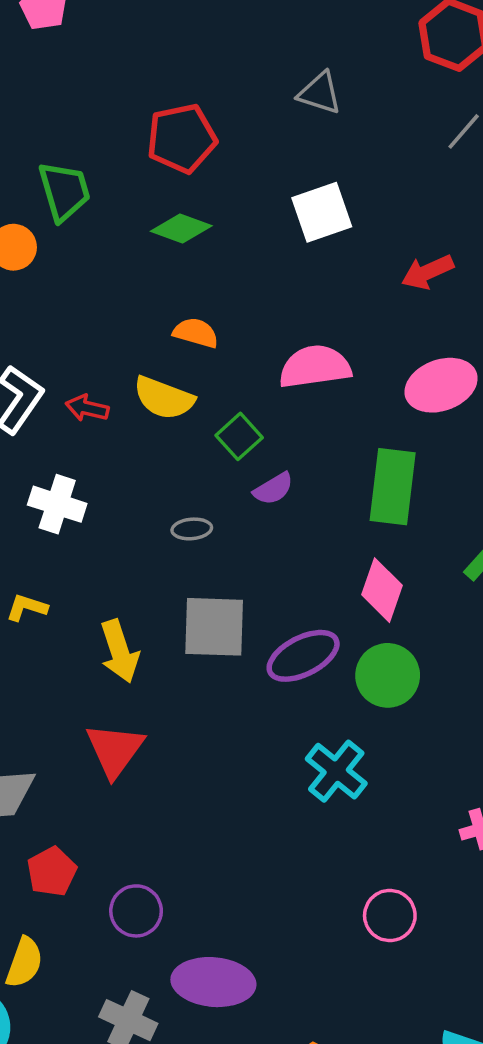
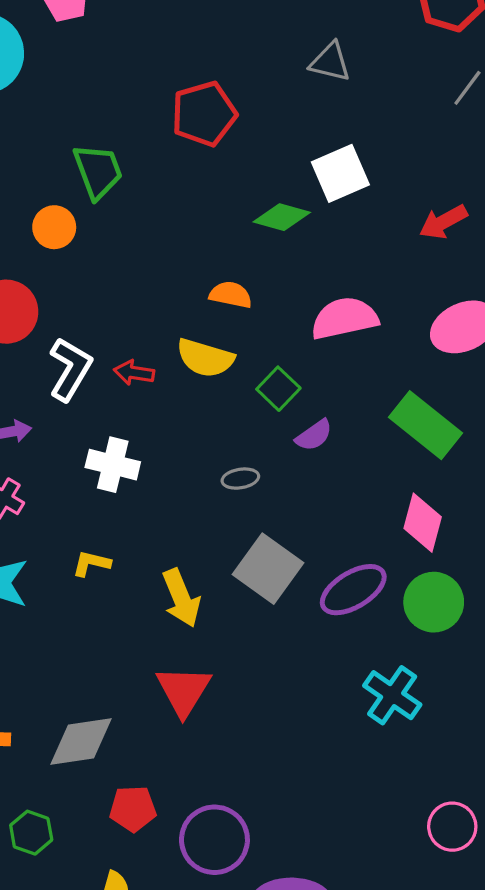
green diamond: (181, 228) -> (282, 217), moved
green rectangle: (393, 487) -> (425, 425), turned -54
gray square: (214, 627) -> (268, 569), turned 38
red pentagon: (52, 872) -> (133, 809), turned 30
purple circle: (136, 911) -> (214, 840), size x1.4

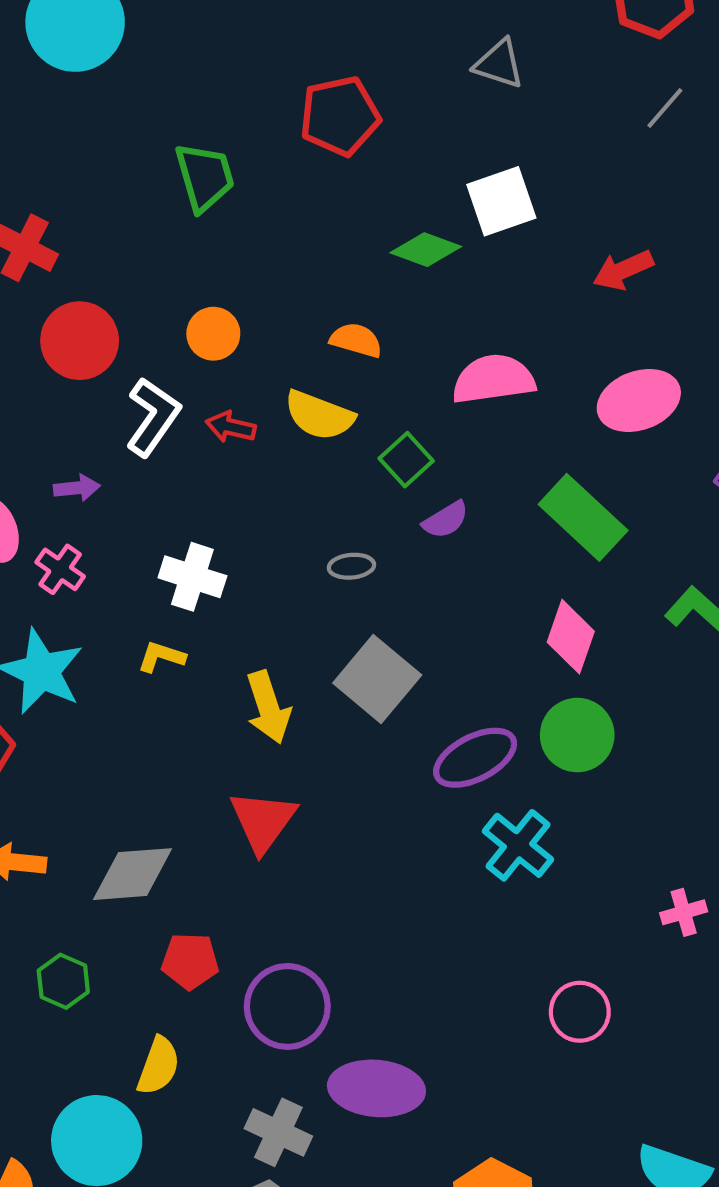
orange circle: (54, 227) -> (213, 334), moved
white cross: (113, 465) -> (192, 577), moved
purple ellipse: (353, 590) -> (475, 758), moved

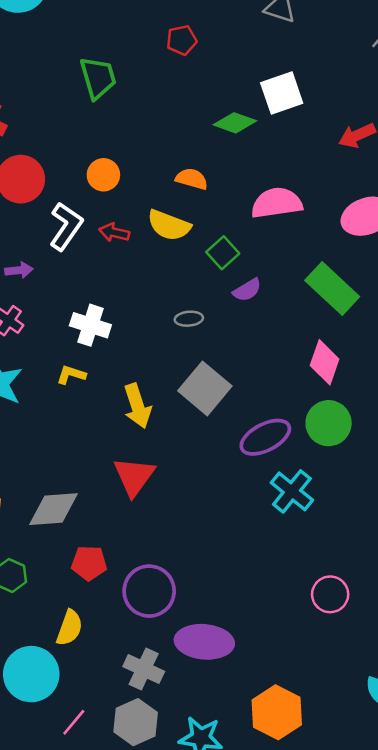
red pentagon: (340, 116) -> (182, 40), size x0.6

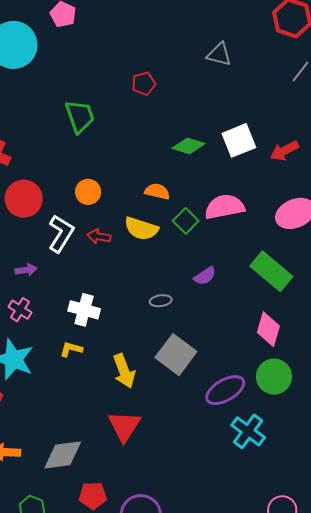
white square: (282, 93) -> (239, 140), moved
green square: (223, 253) -> (186, 221), moved

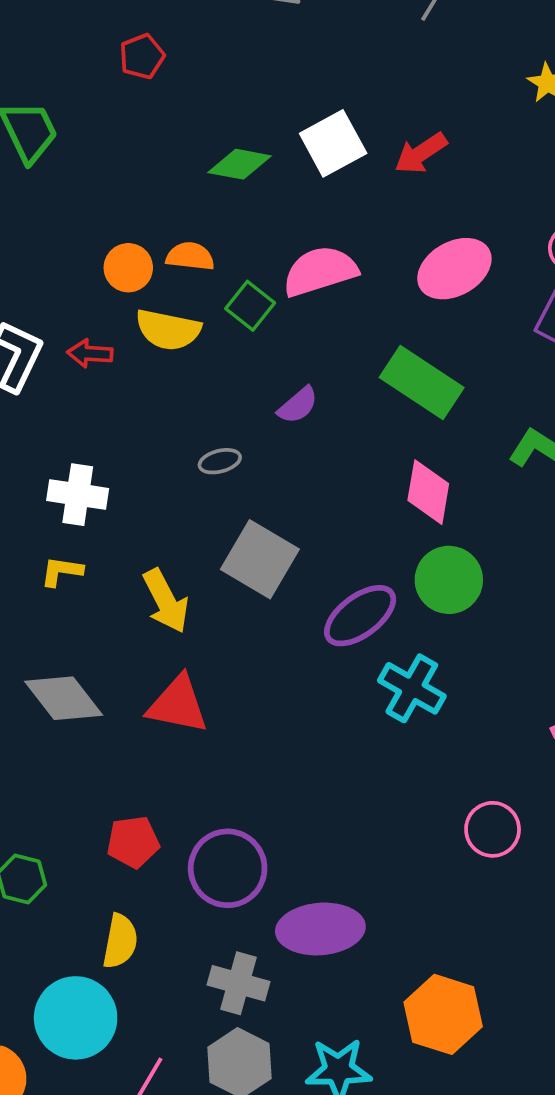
orange circle: (88, 192) -> (128, 268), moved
red triangle: (124, 426) -> (178, 705), turned -45
gray diamond: (63, 455) -> (64, 698), moved, turned 66

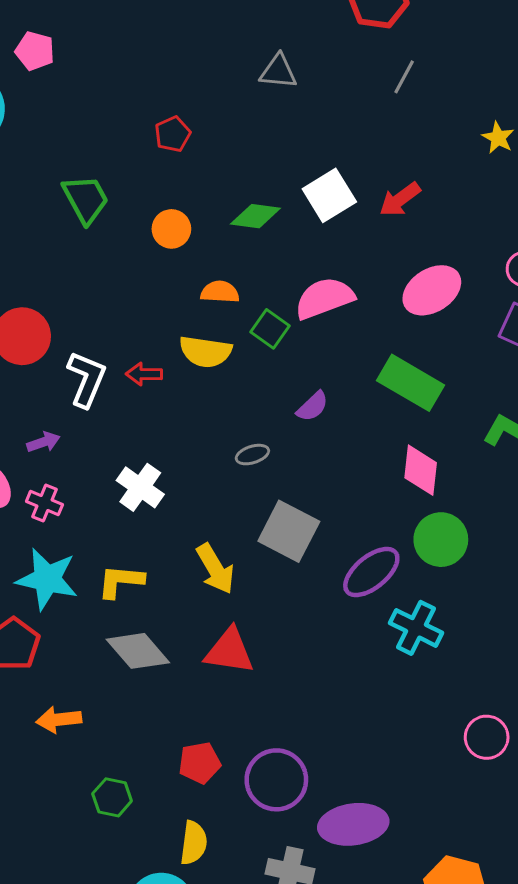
orange circle: (128, 268) -> (171, 229), moved
white cross: (78, 495) -> (140, 487), turned 30
yellow L-shape: (62, 571) -> (121, 581), moved, size x1.4

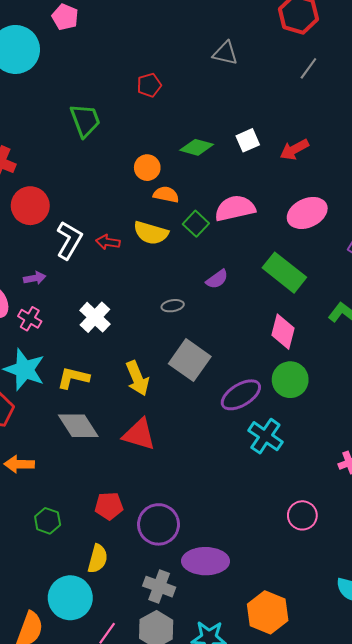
white square: (329, 195) -> (248, 140), size x0.7
orange circle: (171, 229) -> (147, 168), moved

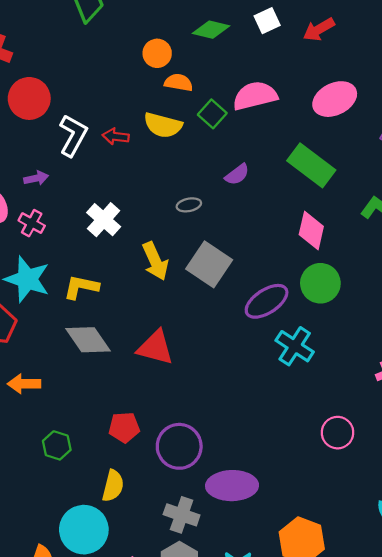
yellow arrow: (137, 378) -> (155, 261), moved

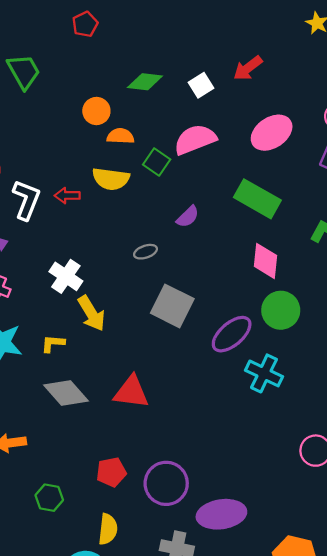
white square: (267, 21) -> (201, 85), moved
yellow arrow: (155, 261) -> (91, 313), moved
yellow L-shape: (81, 287) -> (53, 343), size x0.7

